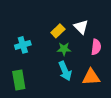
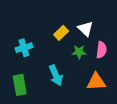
green star: (64, 49) -> (79, 52), moved
cyan arrow: (65, 71) -> (56, 75), moved

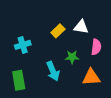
white triangle: (85, 29) -> (81, 27), turned -35
green star: (79, 52) -> (72, 57), moved

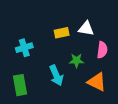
yellow rectangle: (58, 31) -> (62, 33), turned 32
orange triangle: (91, 77) -> (97, 82), turned 30

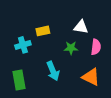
yellow rectangle: (62, 33) -> (43, 31), moved
green star: (77, 61) -> (71, 48), moved

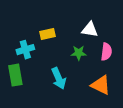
green rectangle: (19, 80) -> (15, 75), moved

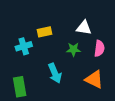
green rectangle: (15, 75) -> (20, 87), moved

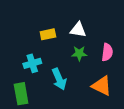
white triangle: (84, 28) -> (78, 30), moved
cyan cross: (24, 46) -> (32, 63), moved

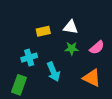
pink semicircle: (107, 52) -> (97, 47), turned 42
green rectangle: (21, 94) -> (19, 85), turned 30

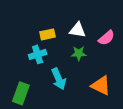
pink semicircle: (97, 47) -> (106, 38), moved
cyan cross: (29, 58) -> (38, 54), moved

